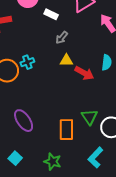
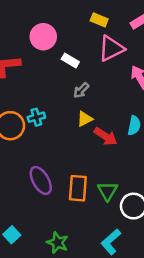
yellow triangle: (66, 60) -> (85, 119), turned -32
purple ellipse: (24, 121) -> (41, 180), moved
orange rectangle: (66, 130) -> (78, 188), moved

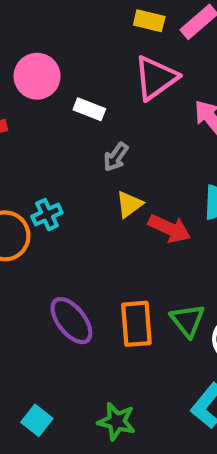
yellow rectangle: (99, 20) -> (149, 21), moved

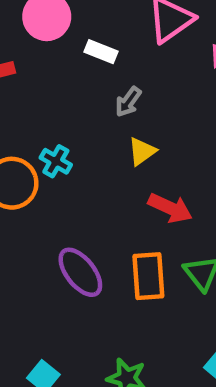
cyan cross: (47, 215) -> (56, 161), turned -36
red arrow: (170, 228) -> (170, 208), moved

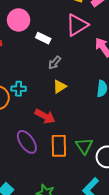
cyan cross: (56, 161) -> (19, 89), turned -32
red arrow: (170, 208) -> (45, 116), moved

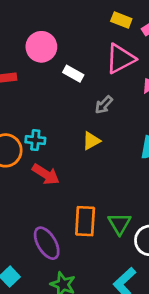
gray arrow: (55, 63) -> (104, 105), moved
red arrow: (45, 116) -> (46, 174), moved
purple ellipse: (27, 142) -> (47, 243), moved

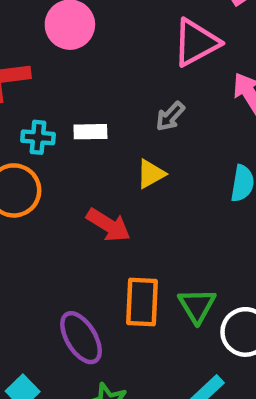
white rectangle: (73, 74) -> (90, 132), moved, turned -30
cyan cross: (35, 140) -> (38, 137), moved
red arrow: (46, 174) -> (108, 225), moved

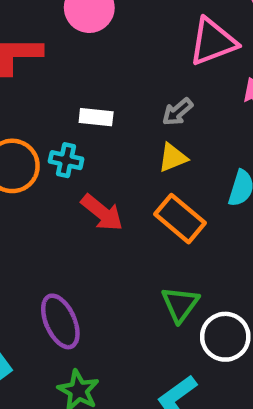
cyan cross: (38, 137) -> (66, 160), moved
yellow triangle: (151, 174) -> (173, 158), moved
orange rectangle: (142, 302) -> (180, 219), moved, turned -60

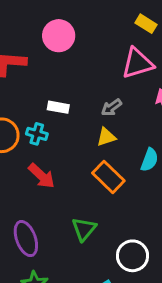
red arrow: (102, 213) -> (42, 176), moved
green triangle: (180, 304) -> (84, 229), moved

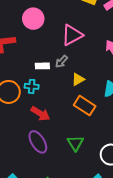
pink triangle: (138, 63) -> (72, 35), moved
gray arrow: (111, 107) -> (61, 62), moved
purple ellipse: (26, 239) -> (38, 142), moved

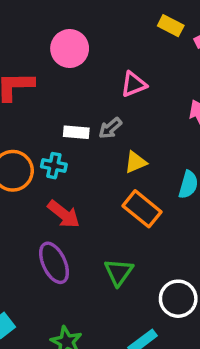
pink triangle: (72, 35) -> (134, 84), size x0.7

